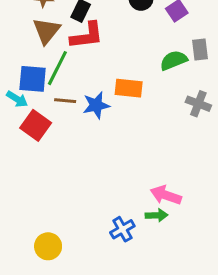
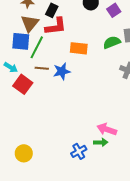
blue square: (33, 79) -> (21, 41), moved
orange rectangle: (129, 88) -> (79, 48), moved
yellow circle: (48, 246) -> (24, 153), moved

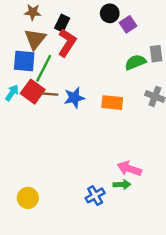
purple square: (114, 10) -> (128, 24), moved
red L-shape: (56, 26) -> (67, 43), turned -50
orange rectangle: (79, 48) -> (112, 103), moved
cyan arrow: (11, 67) -> (12, 93), turned -88
red square: (23, 84) -> (33, 92), moved

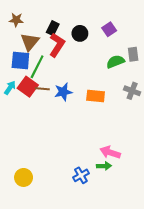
brown star: (33, 12) -> (16, 20), moved
black circle: (110, 13) -> (80, 33), moved

